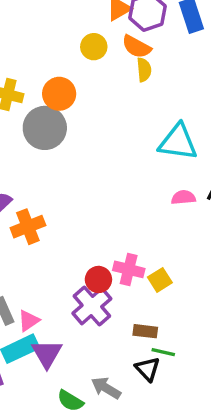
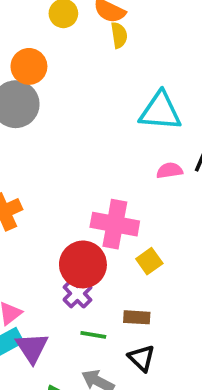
pink cross: (129, 269) -> (115, 224), moved, size x1.4
red circle: (98, 279) -> (83, 264), size x1.6
purple cross: (92, 306) -> (78, 294), size x0.7
green line: (163, 352) -> (93, 335), moved

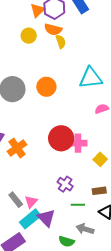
orange circle: (29, 66) -> (46, 87), moved
pink cross: (115, 224) -> (78, 143), size x0.7
red circle: (83, 264) -> (61, 138), moved

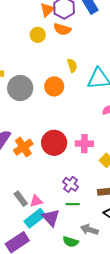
yellow semicircle: (61, 42) -> (72, 65), moved
red circle: (61, 138) -> (54, 143), moved
pink triangle: (31, 202) -> (36, 201), turned 32
green line: (78, 205) -> (73, 204), moved

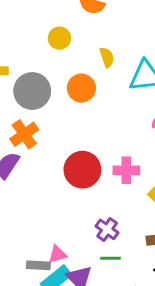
yellow circle: (38, 35) -> (59, 38), moved
orange cross: (23, 147) -> (24, 134), moved
gray rectangle: (21, 199) -> (38, 265), moved, turned -49

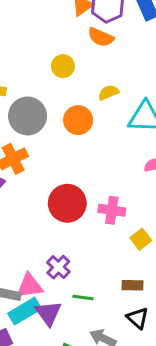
yellow semicircle: (107, 57) -> (109, 92), turned -102
purple cross: (107, 229) -> (58, 267), moved
pink triangle: (58, 254) -> (30, 286), size x1.4

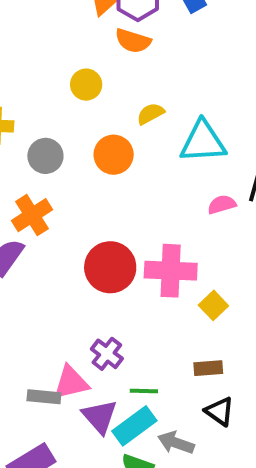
gray circle: (28, 116) -> (45, 156), size x0.7
pink cross: (112, 210) -> (171, 271), size x1.4
cyan rectangle: (25, 311) -> (134, 426), moved

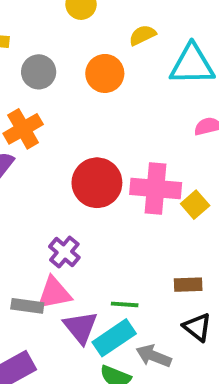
yellow square: (213, 305) -> (195, 205), moved
purple cross: (107, 354) -> (64, 252), moved

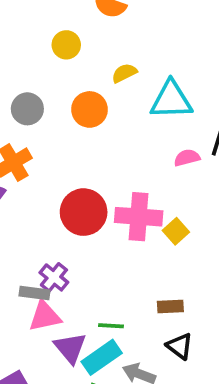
gray rectangle: (27, 306) -> (35, 293), moved

